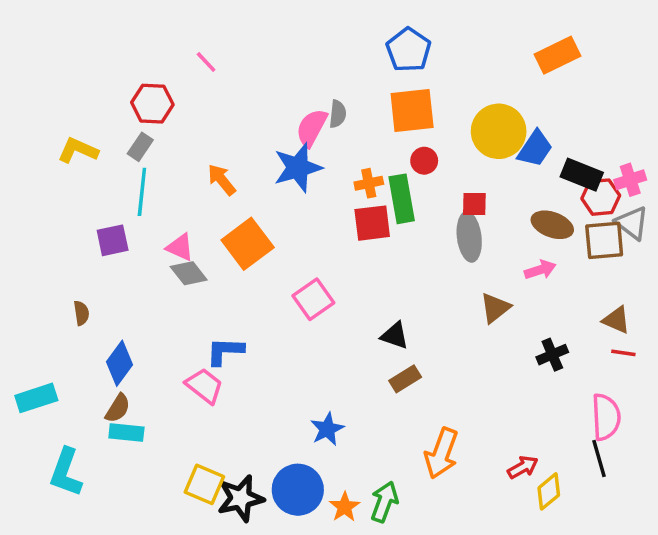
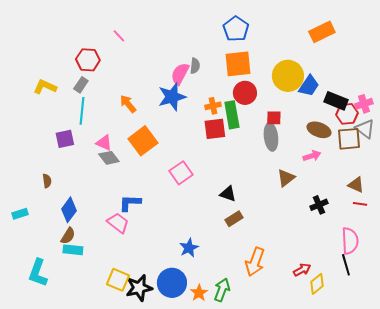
red circle: (424, 161) -> (245, 93), size x1.5
cyan rectangle: (36, 398) -> (20, 214), moved, size x0.7

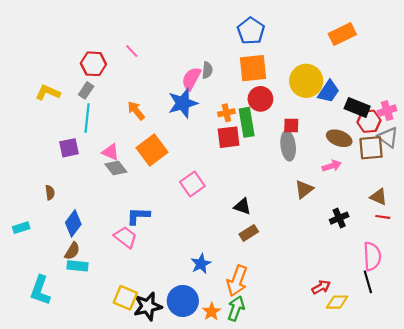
pink line: (119, 36) -> (132, 51), moved
orange arrow: (255, 262) -> (237, 281), moved
yellow diamond: (317, 284) -> (337, 302), turned 40

